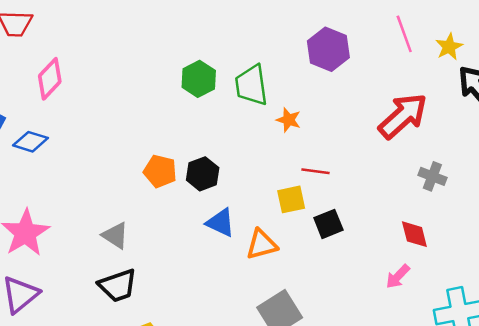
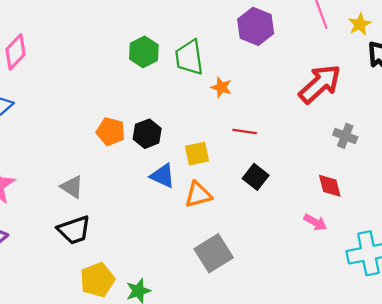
yellow square: (291, 199) -> (197, 154), moved
black square: (328, 224) -> (256, 177), turned -30
pink arrow: (398, 277) -> (315, 222), turned -105

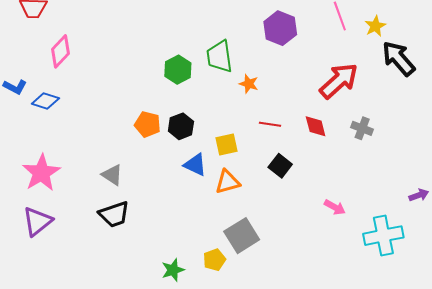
green hexagon: (144, 52) -> (178, 70), moved
red diamond: (330, 186) -> (316, 126), moved
yellow pentagon: (97, 280) -> (214, 260), moved, size x0.7

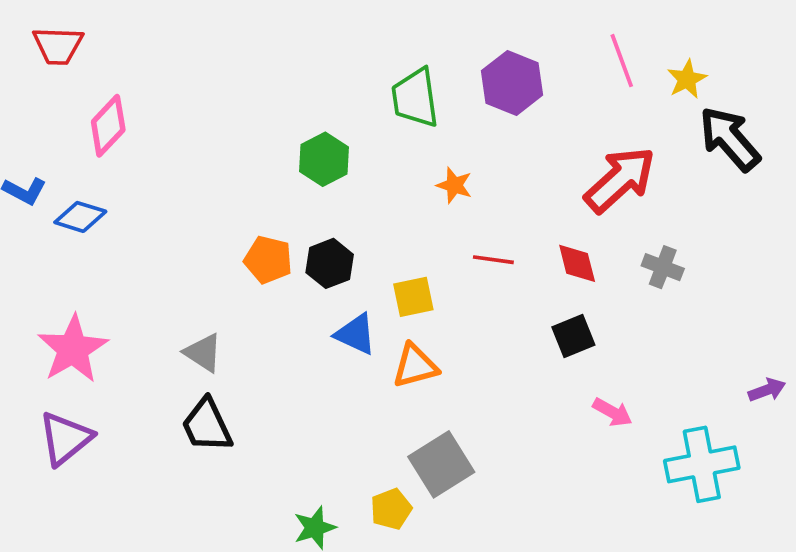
green trapezoid: (219, 56) -> (415, 98), moved
black square: (280, 166) -> (573, 336), moved, turned 30
black trapezoid: (114, 214) -> (207, 425), turned 84

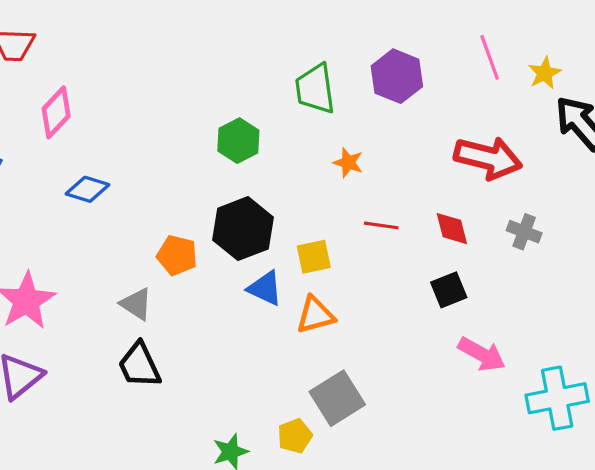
red arrow: (620, 180) -> (488, 158), turned 56
blue diamond: (80, 217) -> (87, 189), moved
orange pentagon: (268, 260) -> (177, 255), moved
black hexagon: (330, 263) -> (243, 229), size x1.5
pink arrow: (612, 412) -> (482, 354), size x1.4

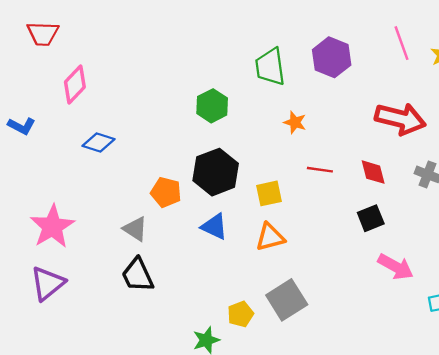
blue triangle: (265, 288) -> (214, 227), moved
yellow pentagon: (295, 436) -> (241, 314), moved

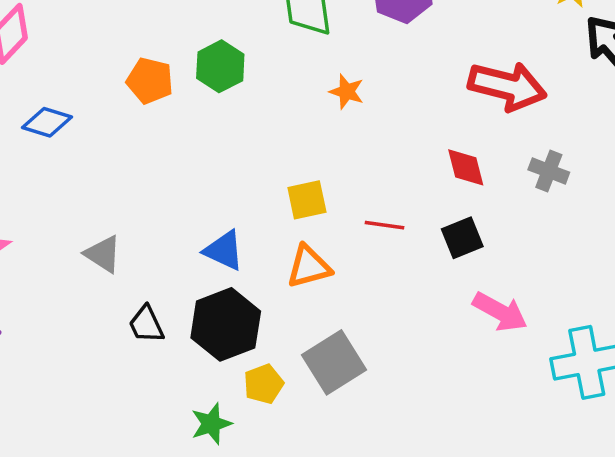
red line: (320, 170) -> (385, 225), moved
black hexagon: (216, 172) -> (226, 324), moved
orange pentagon: (166, 192) -> (150, 81), moved
black trapezoid: (138, 275) -> (146, 324), moved, size x0.7

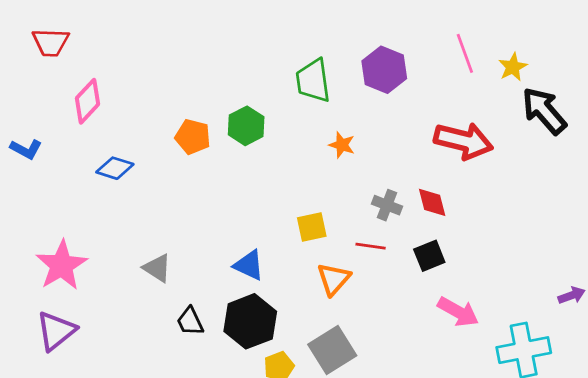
gray cross: (549, 171) -> (387, 205), moved
orange triangle: (309, 267) -> (334, 279), moved, turned -33

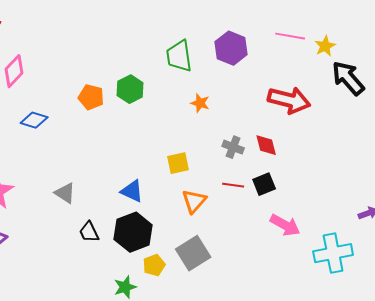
pink line: (465, 53) -> (290, 36), turned -60
red line: (371, 246) -> (233, 185), moved

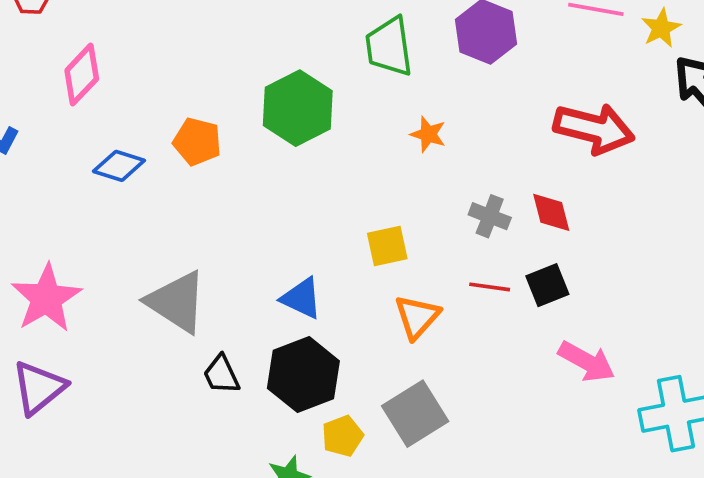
green hexagon: (130, 89) -> (298, 108), size x1.4
orange pentagon: (91, 97) -> (197, 142), moved
gray triangle: (65, 193) -> (177, 302), size x1.6

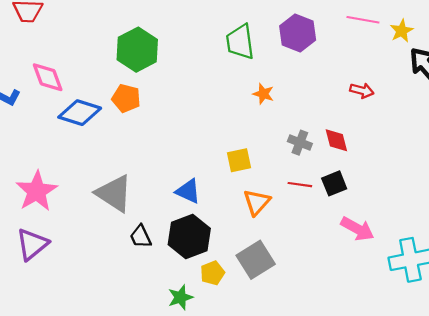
pink diamond: (82, 75) -> (48, 77), moved, turned -64
green hexagon: (298, 108) -> (137, 50), moved
red arrow: (594, 129) -> (362, 91), size x0.5
blue diamond: (119, 166) -> (80, 113), size x1.4

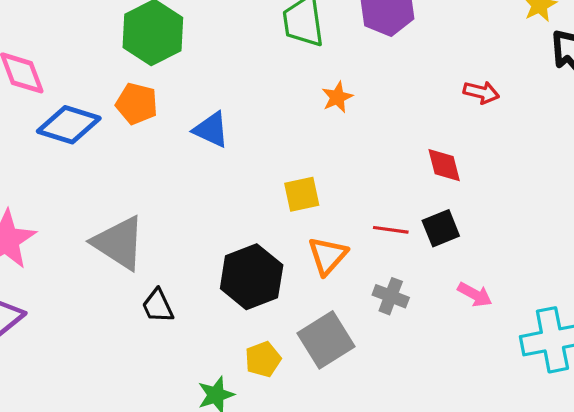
orange star: (263, 94) -> (337, 97), turned 30
gray cross: (300, 143) -> (391, 296), moved
blue triangle: (188, 191) -> (211, 130), moved
pink arrow: (357, 229) -> (475, 295), size x0.7
black hexagon: (189, 237) -> (252, 277), moved

